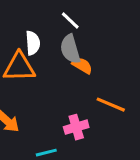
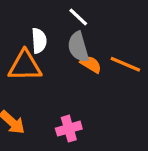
orange line: (111, 105) -> (125, 64), moved
pink cross: (76, 127) -> (69, 129), moved

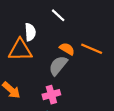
gray semicircle: (78, 47) -> (58, 66), moved, turned 55

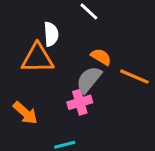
orange line: (92, 49) -> (134, 77), moved
pink cross: (51, 95) -> (80, 102), moved

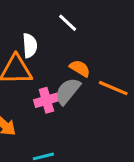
pink cross: (80, 102) -> (46, 100), moved

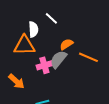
white line: (68, 23) -> (51, 18), moved
orange semicircle: (80, 68) -> (66, 44), turned -64

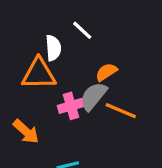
orange line: (88, 57) -> (121, 111), moved

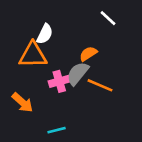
white line: (82, 30) -> (108, 18), moved
white semicircle: (53, 48) -> (45, 34), turned 30

